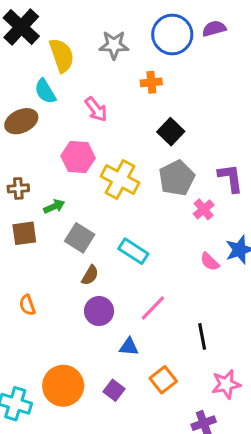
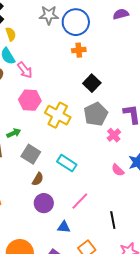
blue circle: (172, 34) -> (76, 22), moved
gray star: (114, 45) -> (49, 15), moved
yellow semicircle: (62, 55) -> (11, 34), moved, size x0.6
pink arrow: (96, 109) -> (25, 70), moved

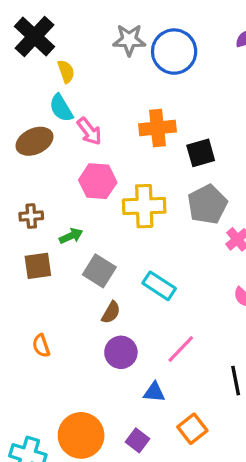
orange cross: (79, 50) -> (157, 128), moved, size x1.5
black square: (92, 83) -> (201, 153), turned 30
yellow cross: (58, 115) -> (144, 206), turned -30

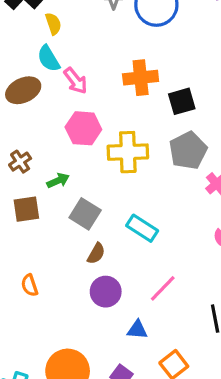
brown cross: (31, 216) -> (20, 162), turned -30

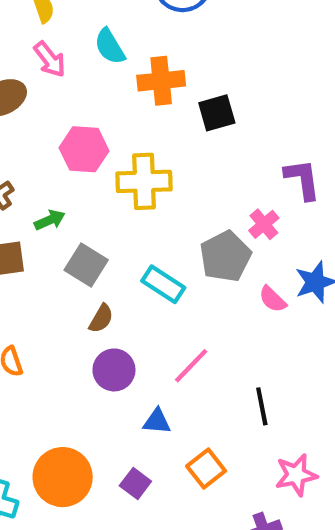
cyan semicircle: (49, 59) -> (110, 46), moved
pink arrow: (76, 81) -> (50, 59), moved
gray pentagon: (188, 150) -> (225, 256), moved

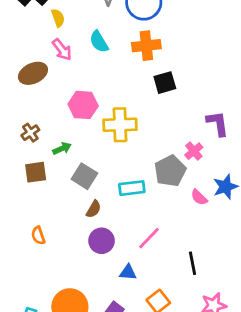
orange cross: (161, 81) -> (146, 46), moved
cyan rectangle: (163, 284) -> (132, 188), turned -40

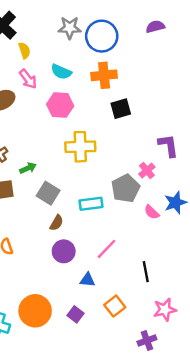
cyan semicircle: (99, 42) -> (61, 72), turned -36
pink hexagon: (83, 105) -> (60, 105), moved

